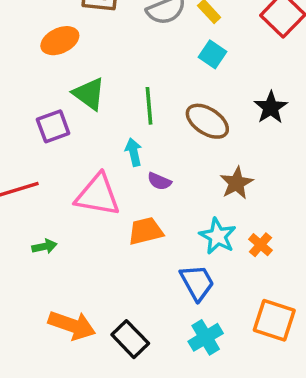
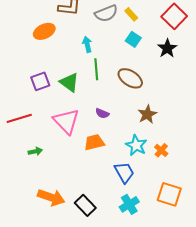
green triangle: (89, 94) -> (69, 82), moved
black star: (271, 108) -> (167, 48), moved
cyan arrow: (134, 152) -> (87, 44), moved
pink triangle: (98, 195) -> (66, 121), turned 36

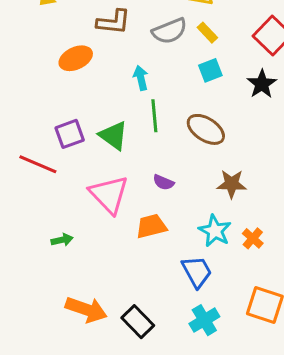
cyan square: (133, 39) -> (210, 70), turned 35
brown star: (147, 114) -> (232, 184), turned 30
red line: (19, 118) -> (38, 164), moved, turned 40

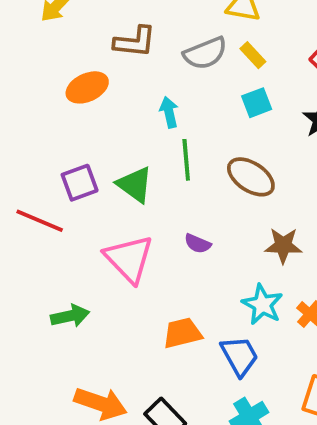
orange trapezoid: (151, 226) -> (182, 333), moved
green arrow: (62, 240) -> (70, 316), size x1.4

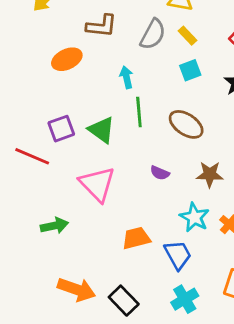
gray semicircle: (205, 53) -> (153, 34), turned -40
purple semicircle: (198, 244) -> (160, 173), moved

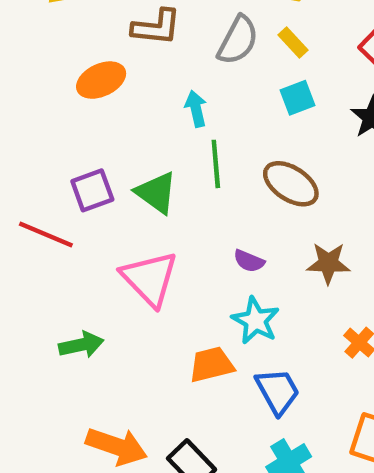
cyan star: (194, 217) -> (256, 321), moved

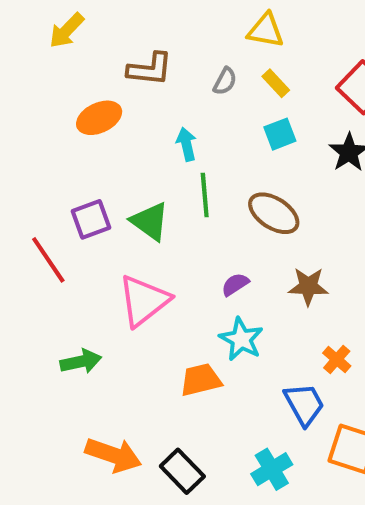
gray semicircle: (238, 40) -> (225, 81), size x0.6
red line: (46, 234) -> (48, 260), turned 33
purple semicircle: (249, 261) -> (235, 284), turned 124
pink triangle: (150, 279) -> (144, 301), turned 36
blue trapezoid: (278, 391) -> (304, 404), moved

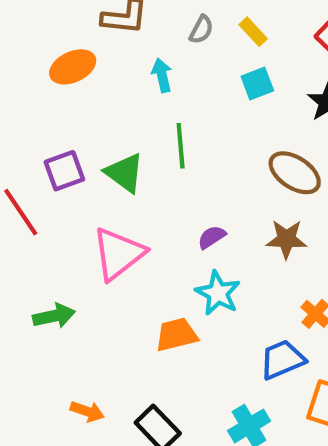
cyan arrow: (186, 144) -> (162, 75), moved
brown ellipse: (274, 213) -> (295, 173), moved
blue trapezoid: (304, 404) -> (282, 360), turned -84
orange arrow: (113, 455) -> (87, 411), size x0.6

